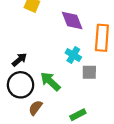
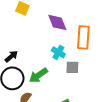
green arrow: (50, 81) -> (38, 75), turned -78

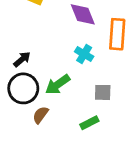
gray square: (72, 67) -> (103, 92), moved

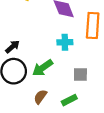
cyan cross: (84, 54) -> (65, 42), turned -32
brown semicircle: (40, 115) -> (40, 97), moved

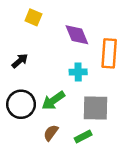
black arrow: (13, 47) -> (20, 61), moved
gray square: (80, 74) -> (96, 108), size x1.6

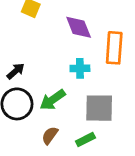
black arrow: (20, 61) -> (16, 71), moved

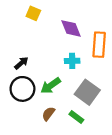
gray square: (99, 108) -> (87, 92), turned 35
green rectangle: (85, 140) -> (76, 117), turned 64

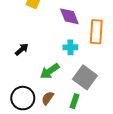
black circle: (22, 89) -> (23, 98), moved
green rectangle: (76, 117) -> (75, 101), turned 72

